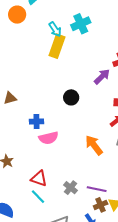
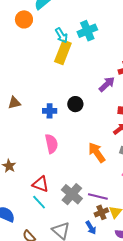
blue cross: (37, 122) -> (50, 111), moved
pink semicircle: (48, 138) -> (51, 144), turned -90
gray cross: (70, 188) -> (72, 194), size x1.5

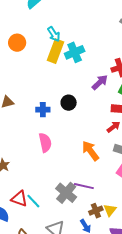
orange circle: (24, 19) -> (17, 43), moved
cyan cross: (87, 31) -> (75, 52), moved
red triangle: (41, 184) -> (19, 199), moved
purple line: (98, 196) -> (84, 186), moved

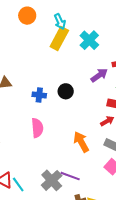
orange circle: (17, 43) -> (27, 16), moved
cyan cross: (75, 52) -> (89, 40), moved, turned -30

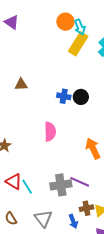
orange circle: (27, 16) -> (65, 22), moved
blue cross: (39, 95) -> (64, 96), moved
gray cross: (52, 180) -> (61, 185), turned 30

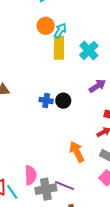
cyan arrow: (80, 27) -> (60, 31), turned -126
yellow rectangle: (78, 44) -> (59, 48), turned -30
pink semicircle: (50, 132) -> (31, 175), moved

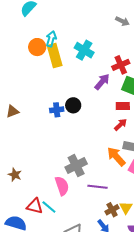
orange circle: (46, 26) -> (37, 47), moved
orange arrow: (77, 152) -> (116, 157), moved
gray cross: (46, 189) -> (76, 166), moved

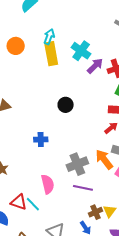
orange circle: (37, 47) -> (16, 46), moved
purple arrow: (102, 82) -> (95, 66), moved
blue cross: (57, 110) -> (41, 139), moved
gray cross: (76, 166) -> (77, 164), moved

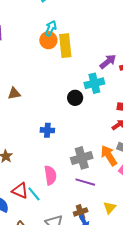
cyan arrow: (49, 37) -> (51, 28), moved
orange circle: (16, 46) -> (48, 40), moved
cyan cross: (81, 51) -> (94, 83), moved, turned 36
brown cross: (96, 212) -> (81, 212), moved

